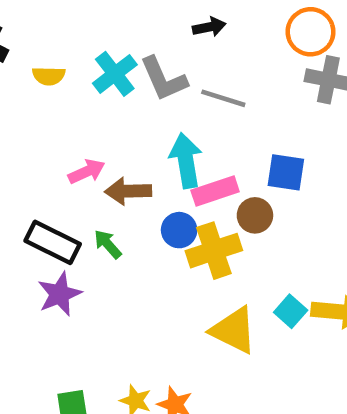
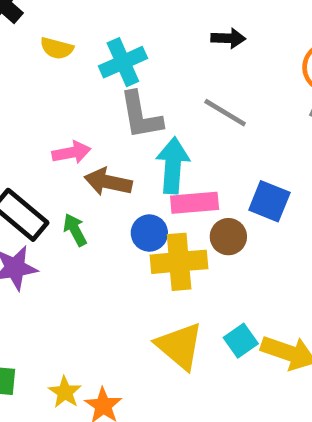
gray L-shape: (163, 79) -> (141, 115), moved

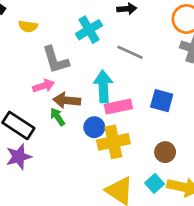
cyan cross: (123, 62) -> (89, 30), moved
gray L-shape: (141, 115) -> (55, 60), moved
green arrow: (75, 230) -> (58, 117), moved
brown circle: (228, 237) -> (165, 152), moved

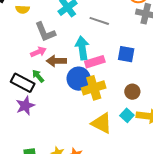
green arrow: (58, 117) -> (38, 76), moved
blue circle: (94, 127) -> (79, 79), size x1.5

